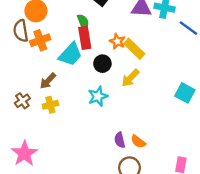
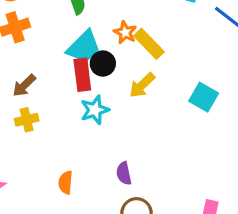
red rectangle: (85, 38) -> (82, 75), moved
cyan trapezoid: (70, 54) -> (84, 47), moved
cyan square: (185, 93) -> (204, 97), moved
orange semicircle: (138, 142) -> (65, 182), moved, turned 56

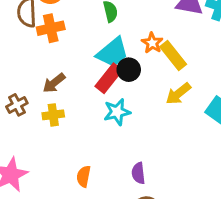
red rectangle: (82, 75) -> (109, 78), turned 40
yellow arrow: (142, 85) -> (178, 94), moved

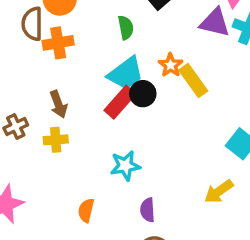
brown arrow: (54, 83) -> (58, 104), turned -75
yellow arrow: (178, 94) -> (219, 192), moved
cyan star: (117, 112) -> (125, 166), moved

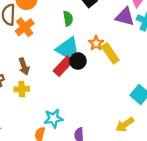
orange cross: (58, 43) -> (25, 27), turned -30
cyan star: (125, 166) -> (54, 118), moved

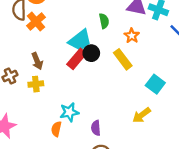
green semicircle: (68, 19) -> (104, 21), moved
orange star: (96, 43) -> (132, 36), moved
yellow rectangle: (110, 53) -> (123, 59), moved

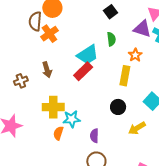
black circle: (91, 53) -> (118, 107), moved
yellow rectangle: (123, 59) -> (125, 76), turned 42
yellow cross: (36, 84) -> (53, 107), moved, size x1.5

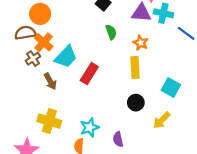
brown semicircle: (35, 21) -> (25, 33), turned 90
cyan trapezoid: (88, 55) -> (66, 57), moved
brown cross: (21, 81) -> (33, 59), moved
yellow cross: (53, 107) -> (49, 121), moved, turned 30

